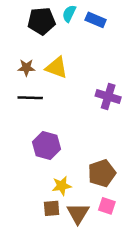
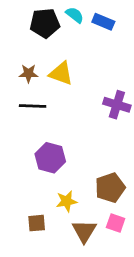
cyan semicircle: (69, 14) -> (75, 15), turned 102
brown square: (52, 208) -> (37, 223), moved

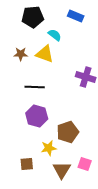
cyan semicircle: (75, 15) -> (55, 35), moved
black line: (33, 106) -> (35, 87), moved
brown pentagon: (110, 188) -> (68, 132), moved

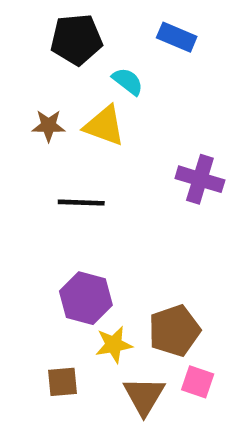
purple hexagon: (37, 116) -> (86, 298), moved
brown pentagon: (68, 132) -> (174, 331), moved

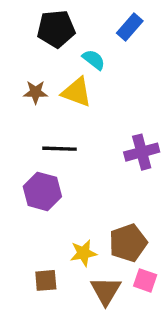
blue rectangle: (177, 37) -> (130, 27), turned -72
purple cross: (200, 179) -> (142, 152), moved, turned -32
purple hexagon: (86, 298) -> (42, 191), moved

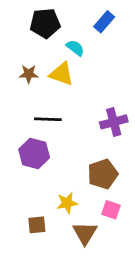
brown pentagon: (128, 243) -> (103, 174), moved
pink square: (145, 280) -> (111, 210), moved

